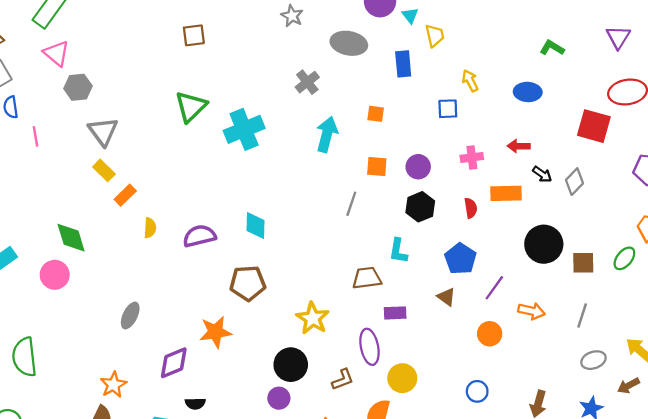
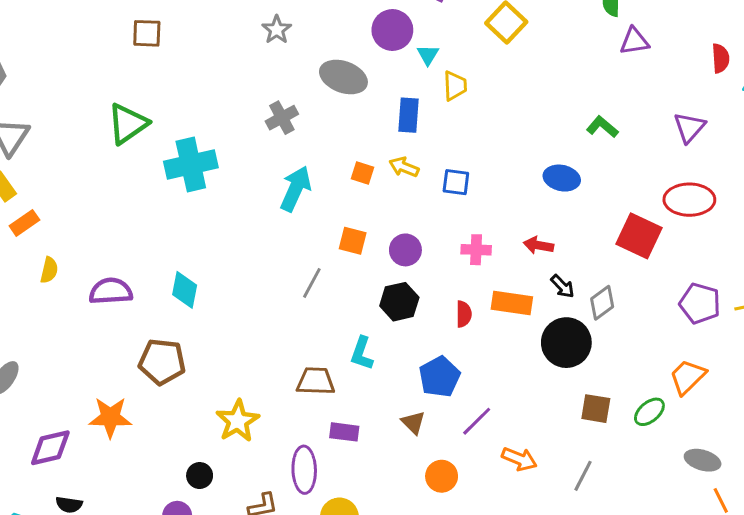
yellow arrow: (470, 81) -> (404, 167), moved, turned -50
black circle: (544, 244) -> (566, 343), moved
orange circle: (490, 334) -> (442, 476), moved
black circle: (291, 365) -> (200, 476), size x0.6

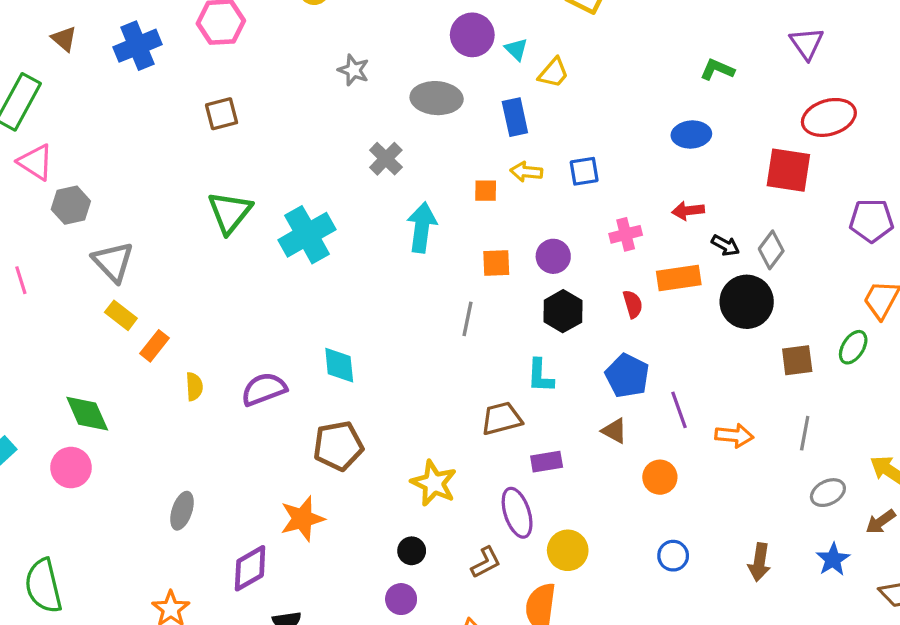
yellow trapezoid: (455, 86) -> (553, 73), turned 60
purple line: (477, 421) -> (679, 410), turned -48

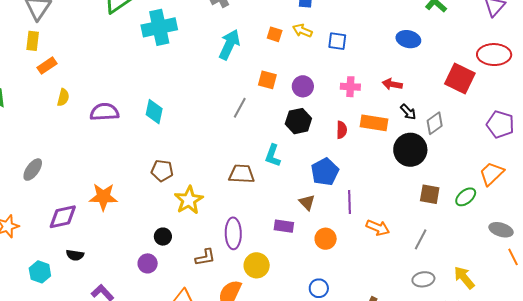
yellow rectangle: (121, 315) -> (33, 41), turned 42
brown pentagon: (338, 446) -> (162, 171), moved, size x0.7
purple rectangle: (547, 462) -> (284, 226), moved

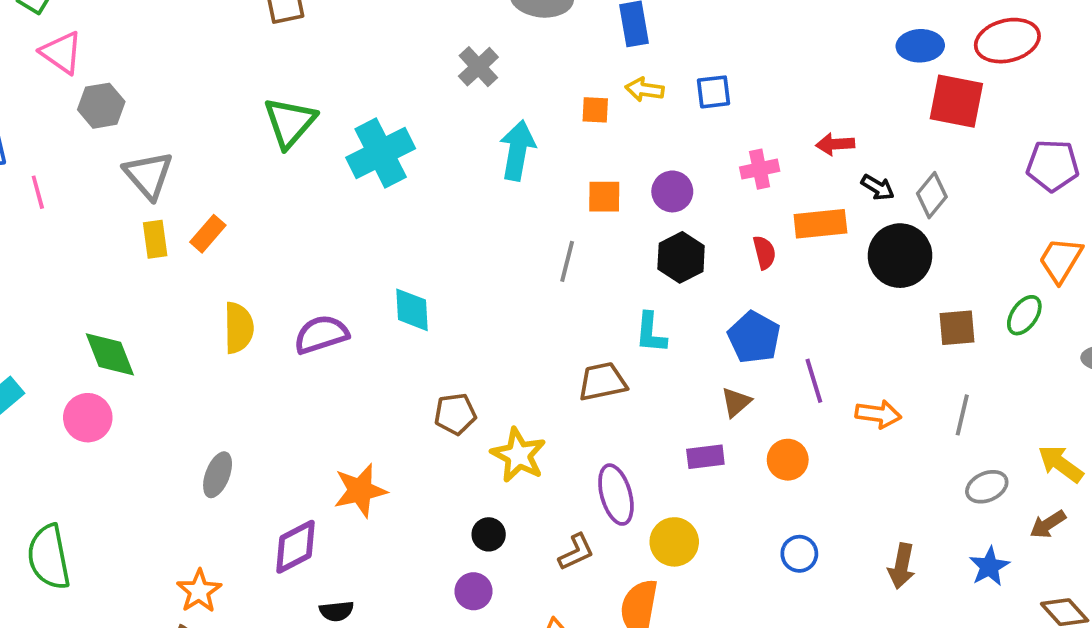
blue ellipse: (408, 39) -> (920, 46), moved
orange rectangle: (47, 66) -> (208, 234), moved
yellow semicircle: (63, 97) -> (239, 328), size x1.5
brown triangle: (307, 202) -> (736, 402), turned 48

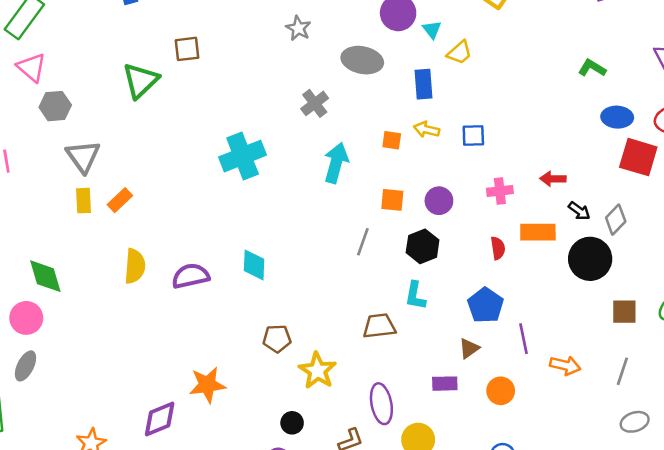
green triangle: (290, 122) -> (141, 81), moved
black hexagon: (681, 257) -> (423, 246), moved
gray ellipse: (218, 475) -> (25, 366), moved

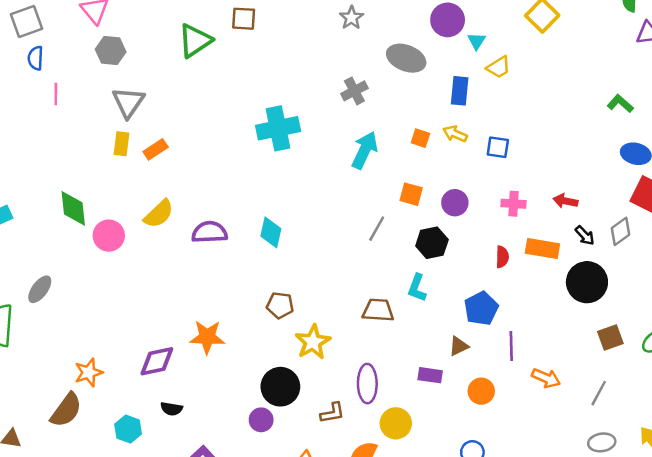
gray diamond: (616, 220) -> (620, 231), moved
yellow semicircle: (135, 266) -> (159, 214), turned 32
brown square: (624, 312) -> (610, 337), turned -30
pink circle: (26, 318) -> (109, 236), moved
black circle: (292, 423) -> (280, 387), size x1.8

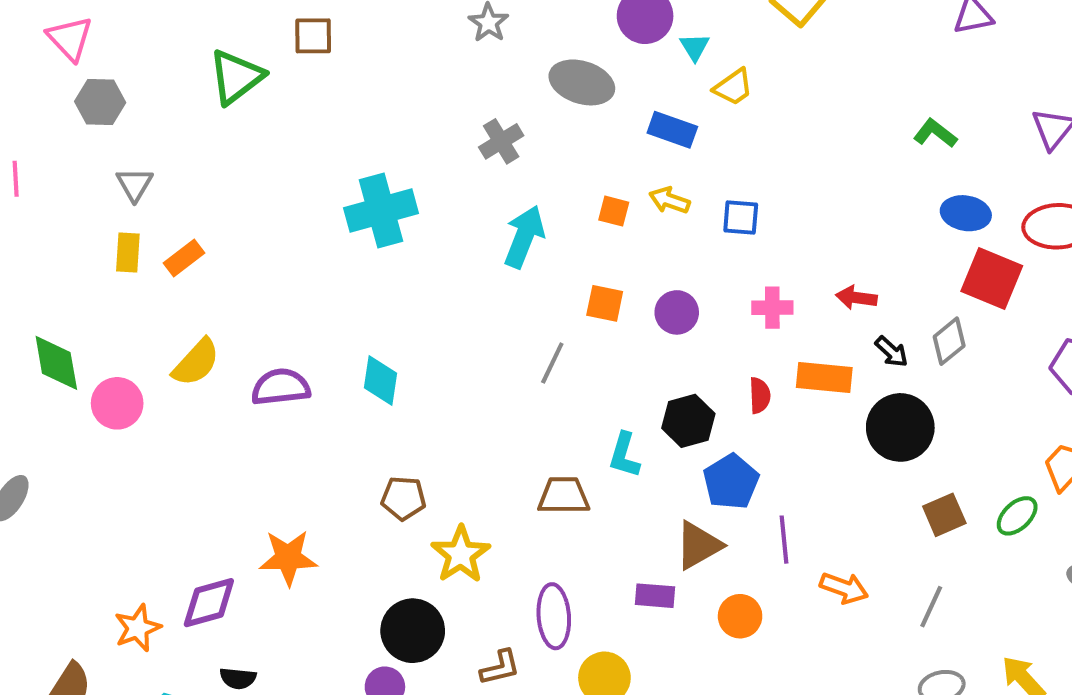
blue rectangle: (460, 91) -> (672, 130), turned -72
gray triangle: (128, 102) -> (135, 184), size x0.7
black hexagon: (432, 243) -> (688, 421), moved
brown triangle: (459, 346) -> (698, 545), size x1.5
orange star: (89, 372) -> (138, 628), moved

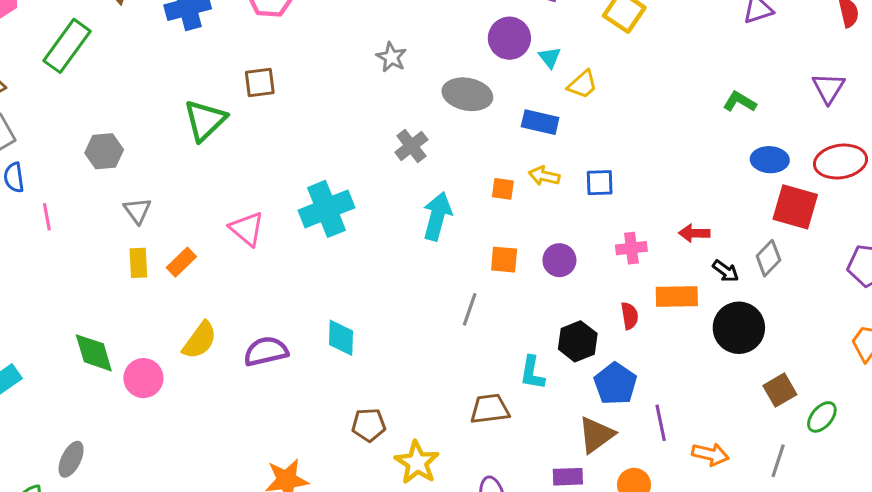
pink triangle: (70, 38) -> (247, 229), moved
green ellipse: (1017, 516) -> (822, 417), moved

